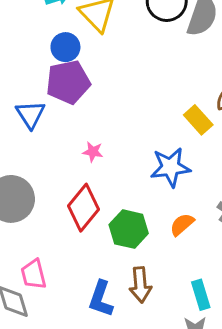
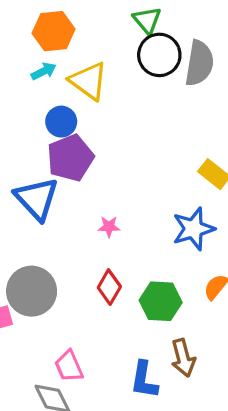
blue triangle: (30, 114) -> (37, 199), size x1.4
red diamond: (84, 208) -> (109, 287), size x0.7

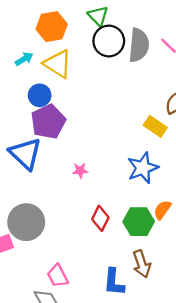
orange hexagon: (54, 31) -> (52, 27), moved
red diamond: (109, 287) -> (100, 218), moved
green hexagon: (161, 301) -> (139, 222), moved

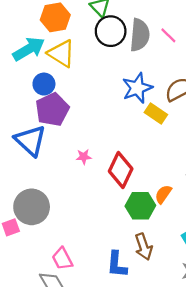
cyan arrow: (24, 59) -> (29, 49), size x1.8
blue star: (143, 168) -> (137, 88), moved
red diamond: (100, 218) -> (121, 170), moved, size x1.4

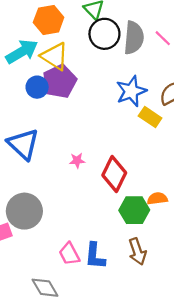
purple pentagon: (52, 110) -> (60, 81), moved
orange semicircle: (163, 194) -> (157, 199), turned 48
pink trapezoid: (62, 259) -> (69, 254), moved
blue L-shape: (117, 264) -> (95, 256), moved

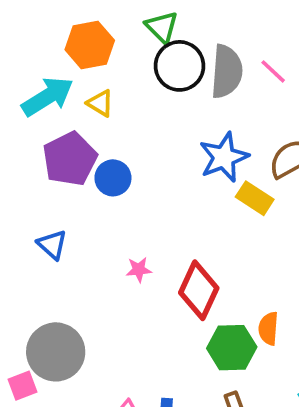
yellow triangle: (55, 56) -> (100, 103), size x0.6
purple pentagon: (60, 81) -> (70, 159), moved
blue circle: (37, 87) -> (113, 178), moved
blue triangle: (23, 144) -> (52, 245), size x0.6
orange semicircle: (157, 199) -> (268, 328), turned -78

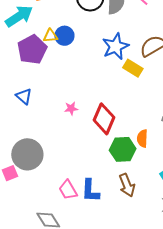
yellow triangle: (100, 103) -> (50, 36), moved, turned -35
blue circle: (113, 178) -> (64, 36), moved

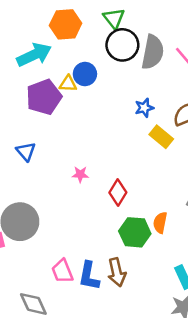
blue circle: (64, 36) -> (85, 74), moved
blue star: (116, 46) -> (144, 108), size x0.6
red diamond: (104, 119) -> (118, 192), size x0.7
brown arrow: (127, 185) -> (117, 272), moved

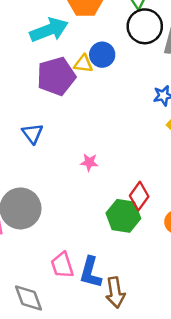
red diamond: (118, 192) -> (139, 196), moved
green hexagon: (135, 232) -> (123, 216), moved
brown arrow: (117, 272) -> (115, 292), moved

